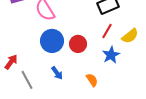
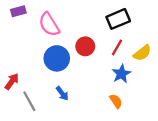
red circle: (78, 44) -> (85, 46), moved
orange semicircle: (92, 80) -> (116, 101), moved

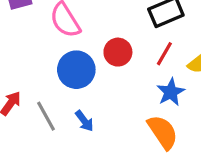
gray line: (29, 101) -> (46, 116), moved
orange semicircle: (116, 101) -> (163, 132), size x1.6

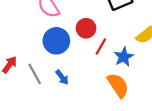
red line: (164, 54) -> (101, 47), moved

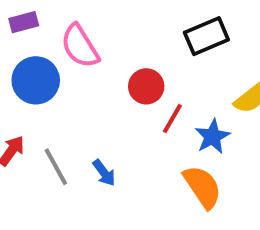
blue circle: (56, 41) -> (36, 80), moved

